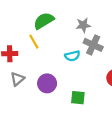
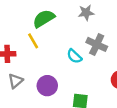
gray star: (83, 25) -> (86, 13), moved
cyan semicircle: (72, 56) -> (74, 56), turned 56

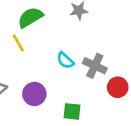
gray cross: (97, 44) -> (95, 66), moved

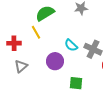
purple circle: (34, 94) -> (55, 61), moved

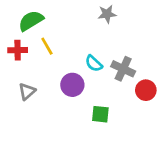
green semicircle: (45, 13) -> (31, 21), moved
red cross: (14, 43) -> (18, 50), moved

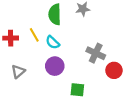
green semicircle: (31, 21) -> (55, 14), moved, turned -60
cyan semicircle: (94, 63) -> (53, 42), moved

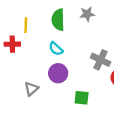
yellow line: (34, 35) -> (26, 25), moved, turned 32
gray triangle: (18, 71) -> (31, 89), moved

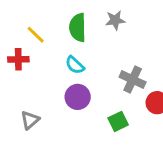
yellow line: (26, 25) -> (36, 35), turned -48
gray triangle: (31, 89) -> (30, 120), moved
green square: (82, 98) -> (118, 121), moved, turned -32

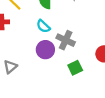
gray cross: (133, 80) -> (66, 40), moved

